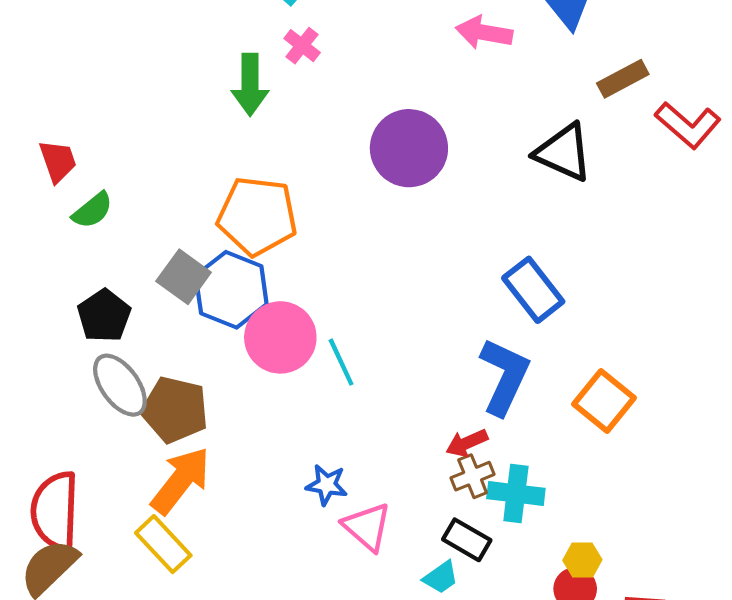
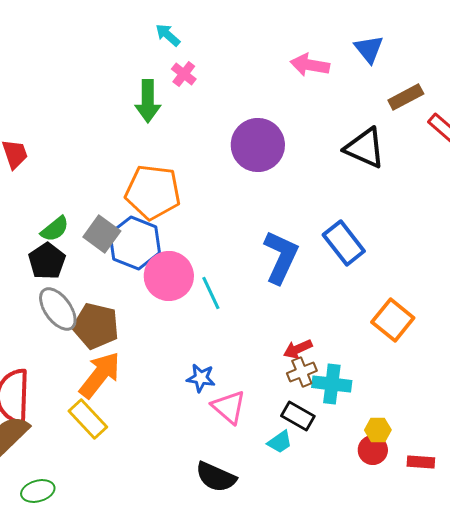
green semicircle: (92, 210) -> (55, 229), moved
blue L-shape: (504, 376) -> (281, 257), moved

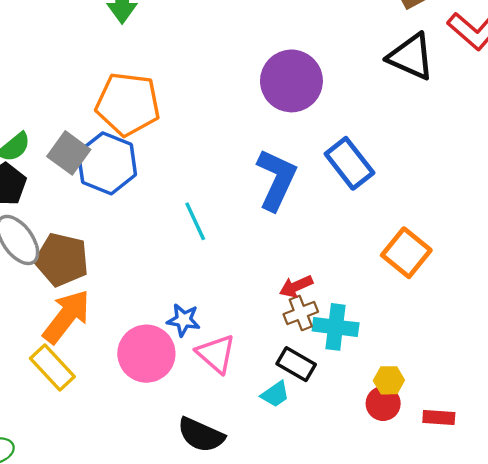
purple circle: (258, 145) -> (291, 81), moved
black triangle: (365, 148) -> (411, 57), moved
pink circle: (169, 276) -> (146, 354), moved

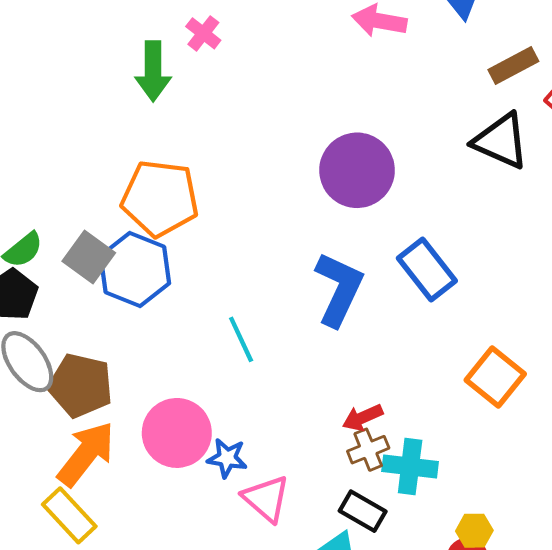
pink circle: (146, 354) -> (177, 433), moved

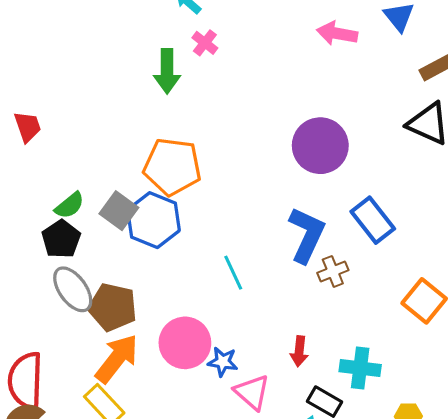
red arrow: (363, 418) -> (299, 351), moved, turned -60
brown cross: (368, 450) -> (333, 272), moved

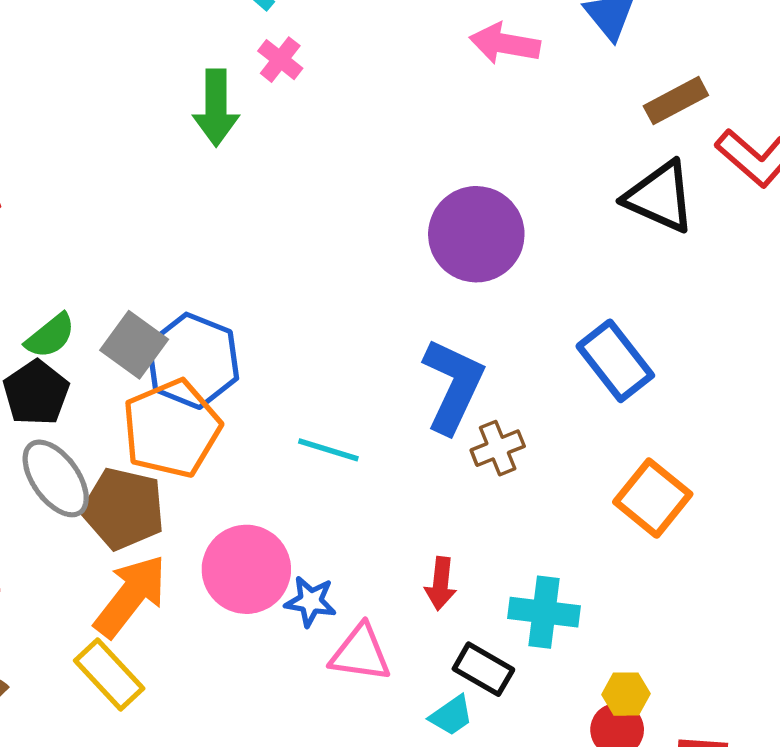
orange pentagon: (172, 167) -> (172, 429), moved, turned -30
blue rectangle: (373, 220) -> (615, 361), moved
cyan line: (233, 273) -> (328, 450), turned -48
pink triangle: (252, 392) -> (360, 653), turned -33

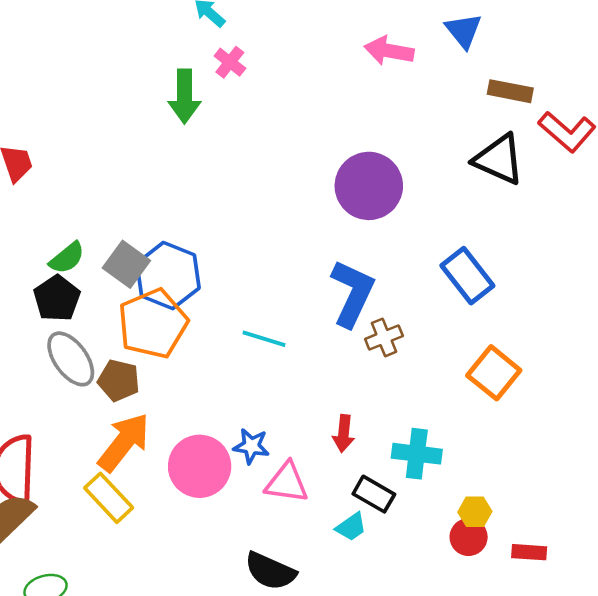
brown rectangle: (676, 101) -> (510, 91), turned 39
brown pentagon: (123, 509) -> (119, 380), size x0.7
pink circle: (246, 569) -> (200, 466), moved

